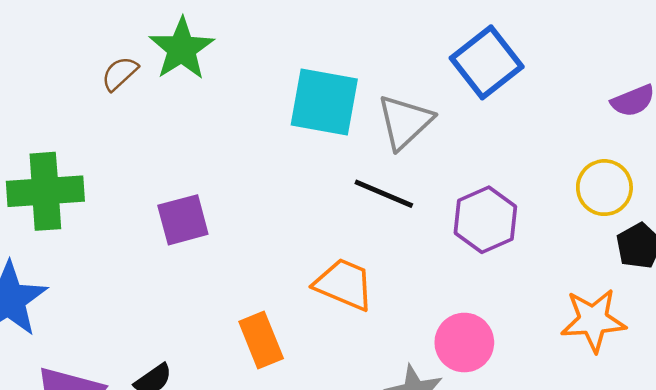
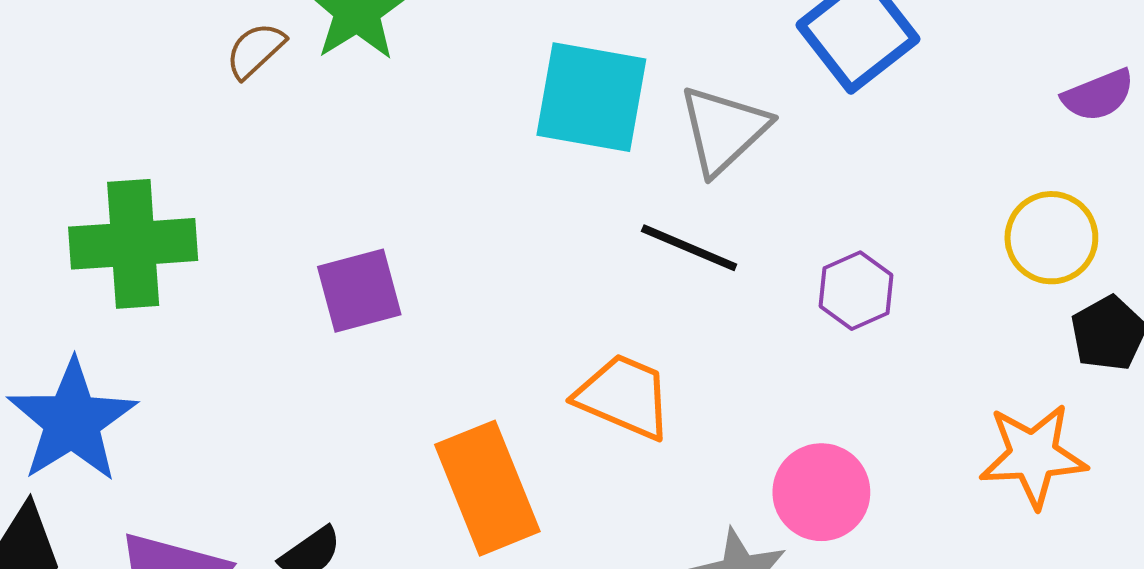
purple hexagon: (485, 220) -> (856, 291), size x0.7
orange rectangle: (261, 340) -> (487, 488), size x1.4

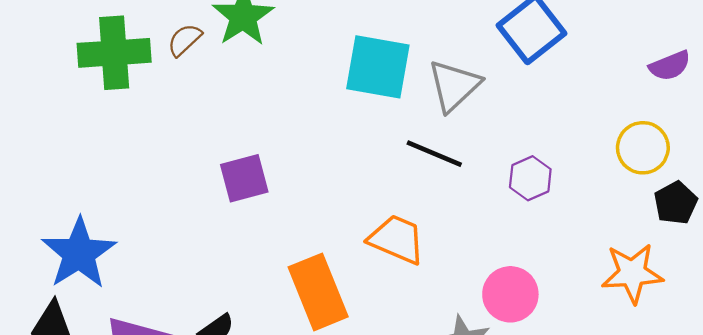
green cross: (133, 244) -> (114, 53), moved

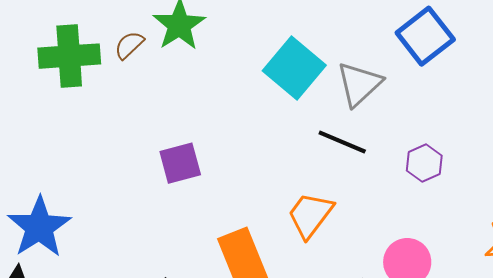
cyan square: (378, 67) -> (294, 68), turned 30
orange trapezoid: (397, 239) -> (310, 215), turned -76

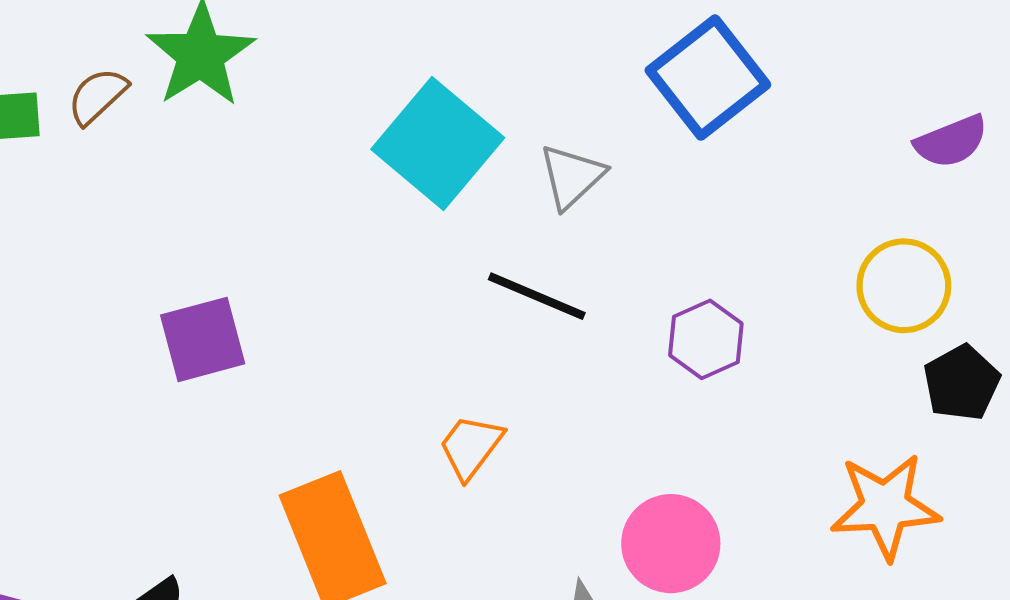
gray triangle: (359, 84) -> (572, 176), size x0.7
orange trapezoid: (310, 215) -> (471, 447), size x0.7

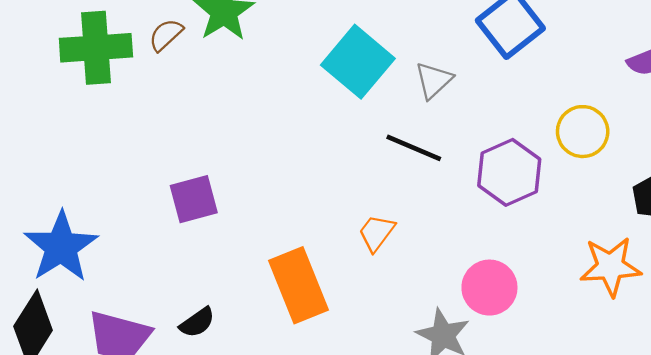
yellow circle: (904, 286) -> (583, 132), moved
purple square: (203, 339) -> (194, 199), moved
purple hexagon: (706, 339) -> (509, 172), size x1.5

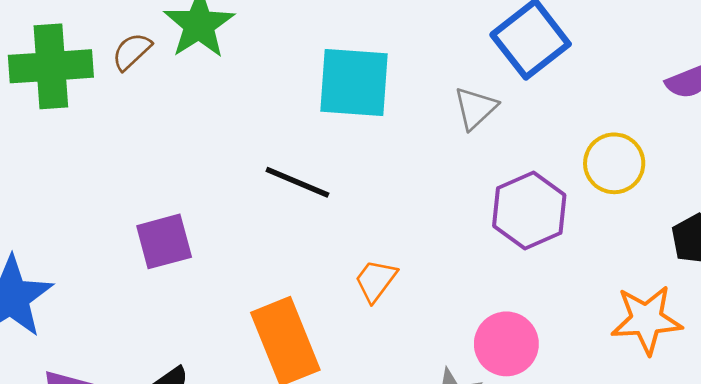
cyan square: (358, 62) -> (354, 82), turned -36
gray triangle: (434, 80) -> (475, 108), moved
black line: (414, 148) -> (297, 182), moved

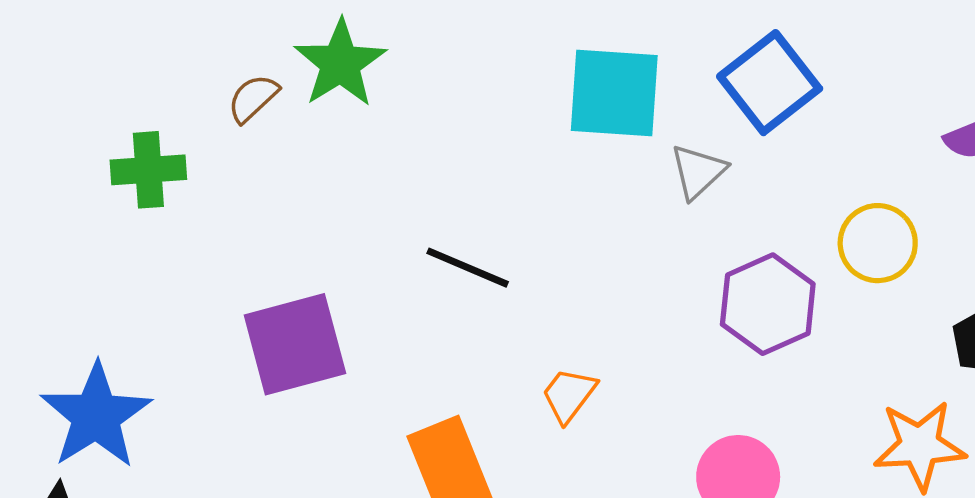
green cross: (51, 66) -> (148, 170), moved, size x0.7
cyan square: (354, 82) -> (614, 93), moved
purple square: (164, 241) -> (295, 344), size x1.4

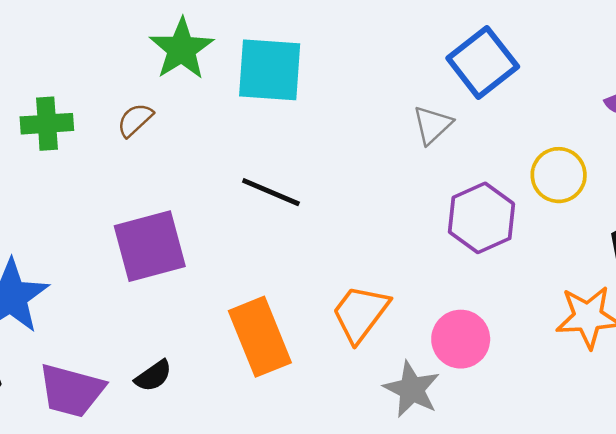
cyan square: (614, 93) -> (270, 70), moved
brown semicircle: (253, 98) -> (135, 120), moved
orange trapezoid: (569, 395) -> (360, 313), moved, size x1.5

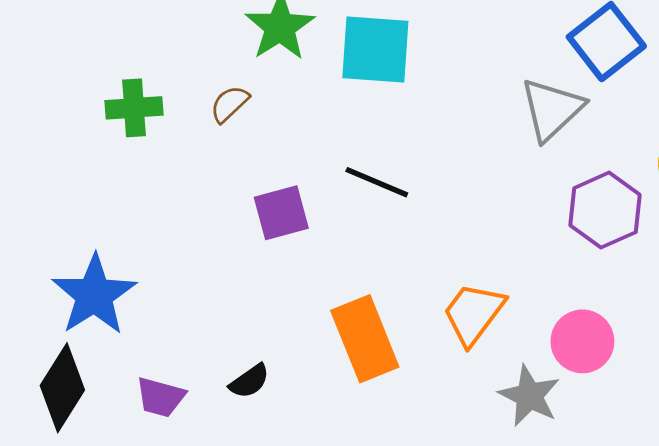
gray triangle: (433, 125) -> (552, 109), size x1.5
purple square: (150, 246) -> (281, 213), moved, size x0.7
purple trapezoid: (71, 391) -> (161, 397), size x0.7

